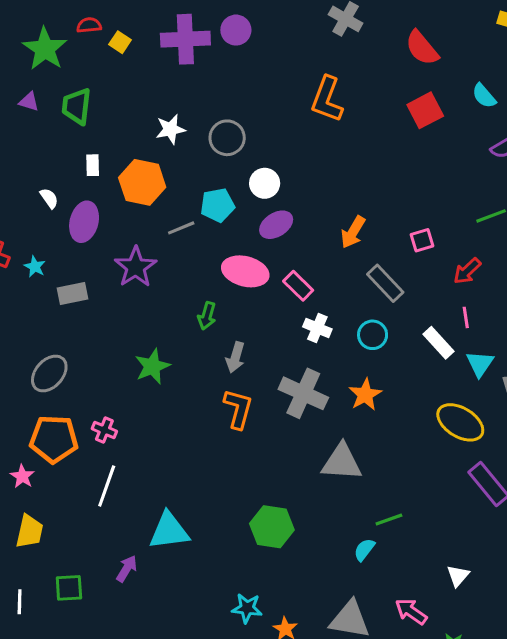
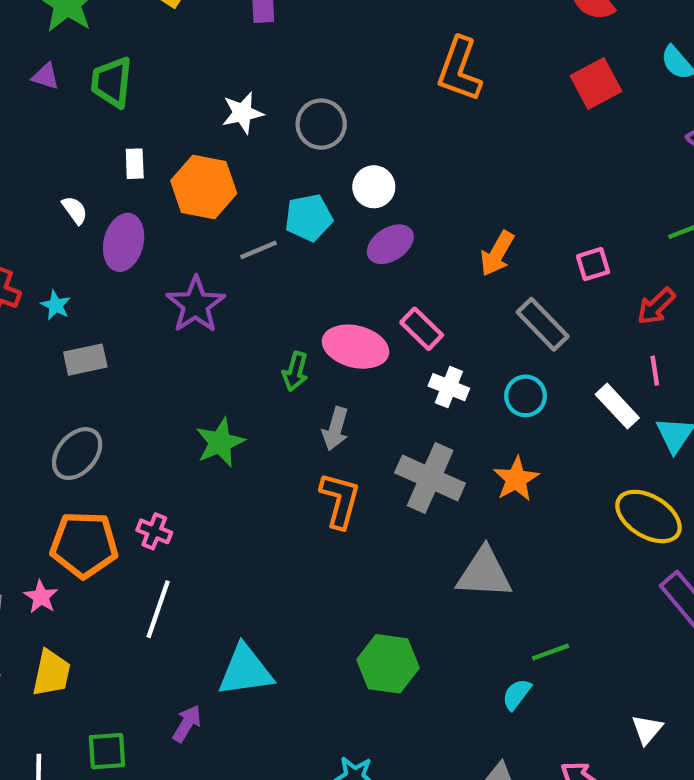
pink ellipse: (245, 271) -> (356, 347), moved
gray rectangle: (73, 294) -> (85, 360), moved

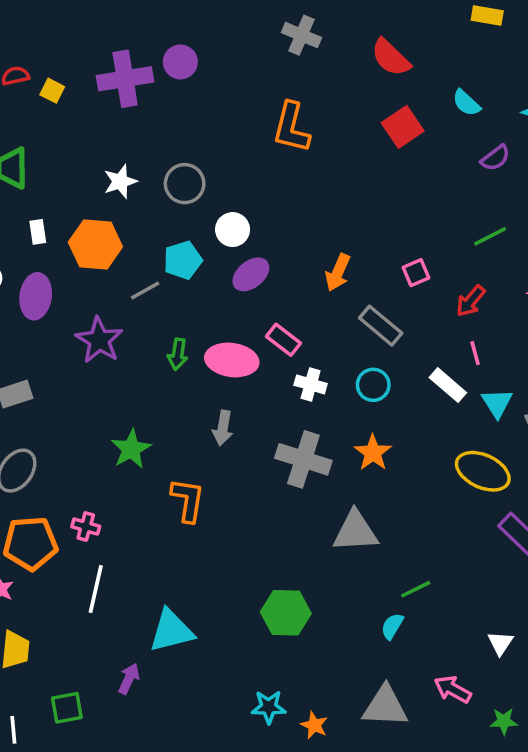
green arrow: (295, 371) -> (178, 354), moved
orange L-shape: (340, 500) -> (188, 500), moved

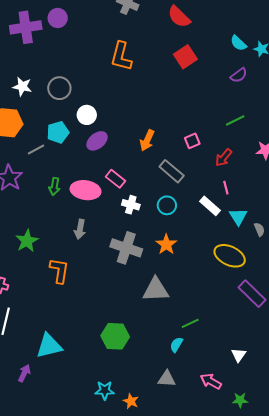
cyan semicircle: (466, 103) -> (238, 43), moved
white star: (120, 181) -> (22, 87), turned 30
gray triangle: (385, 706) -> (167, 379), moved, size x0.7

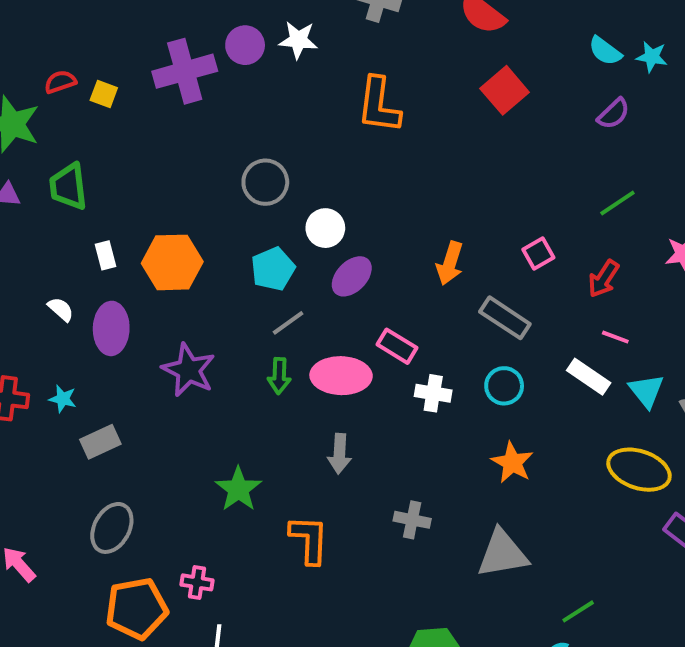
white star: (22, 87) -> (298, 40), moved
gray line: (36, 150) -> (288, 323), moved
pink line: (226, 188) -> (615, 337), turned -48
gray cross: (126, 248) -> (412, 520), moved, size x0.6

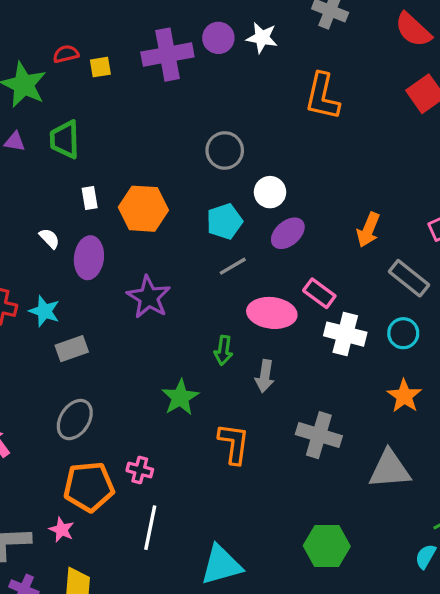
yellow square: (104, 94) -> (100, 67), turned -35
green arrow: (279, 376) -> (223, 350), moved
white cross: (433, 393) -> (345, 334), size x1.4
cyan star: (63, 399) -> (44, 311), size x1.4
gray cross: (412, 520) -> (319, 435), size x1.5

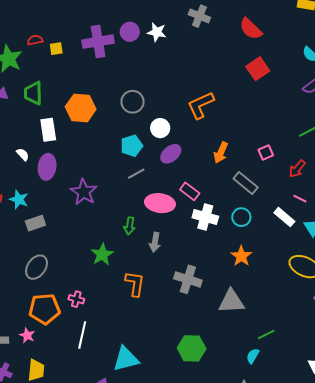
orange L-shape: (322, 96) -> (201, 105), moved, turned 52
white rectangle: (90, 198) -> (48, 130), size x1.6
orange hexagon: (143, 209) -> (81, 108), moved

